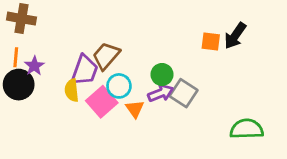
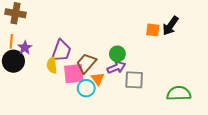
brown trapezoid: (106, 56) -> (86, 63), moved
cyan circle: (119, 86) -> (86, 88), moved
gray square: (183, 93) -> (134, 80), moved, turned -30
pink square: (102, 102) -> (74, 74), turned 35

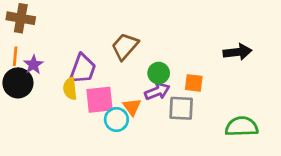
black arrow: (170, 26) -> (237, 52), moved, turned -132
orange square: (153, 30) -> (194, 83), moved
brown trapezoid: (86, 63) -> (125, 46), moved

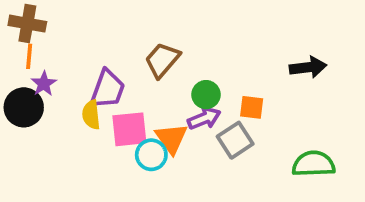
orange line: (15, 56) -> (29, 56), moved
orange triangle: (132, 107) -> (171, 138), size x1.4
gray square: (181, 108) -> (235, 140), turned -36

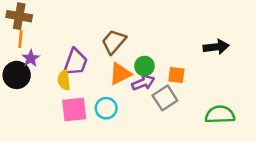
pink square: (129, 129) -> (74, 109), moved
orange triangle: (171, 138) -> (120, 74), moved, turned 40

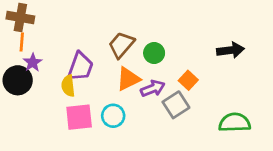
green circle: (144, 66) -> (154, 53), moved
orange square: (176, 75) -> (188, 80), turned 36

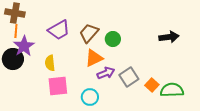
purple star: (33, 63) -> (24, 46), size x1.5
purple trapezoid: (80, 67) -> (59, 30), moved, turned 40
orange square: (188, 80) -> (152, 85), moved
purple arrow: (153, 88) -> (106, 73), moved
cyan circle: (113, 116) -> (90, 97), moved

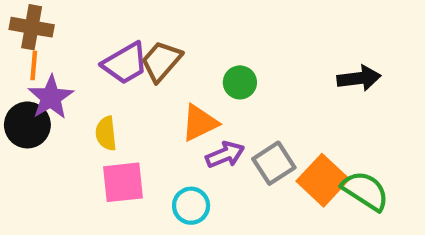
brown trapezoid: (89, 33) -> (161, 61), moved
orange square: (152, 85) -> (323, 180), size x1.6
green semicircle: (172, 90) -> (365, 191), turned 35

